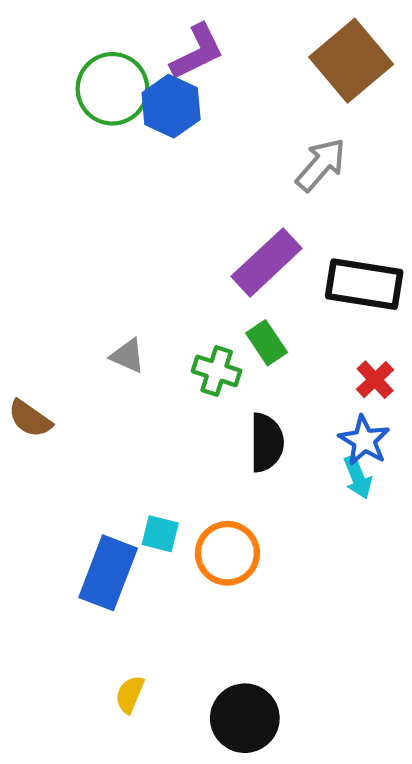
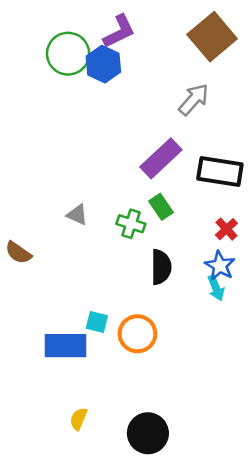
blue rectangle: (108, 573) -> (65, 346), turned 69

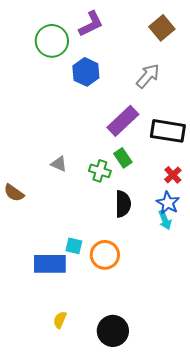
brown square: (212, 37) -> (162, 28), size x0.7
blue hexagon: (103, 64) -> (86, 72), moved

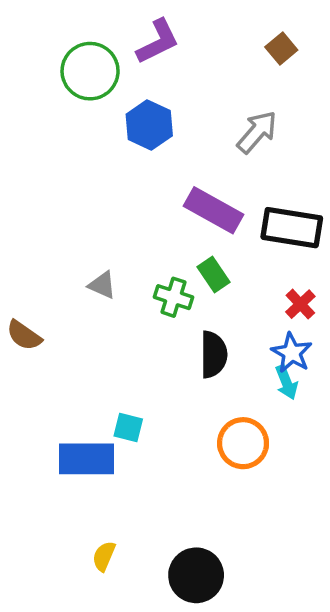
brown square: (162, 28) -> (281, 49), size x0.7
purple rectangle: (123, 121) -> (213, 210), turned 72
orange circle: (105, 255) -> (243, 443), moved

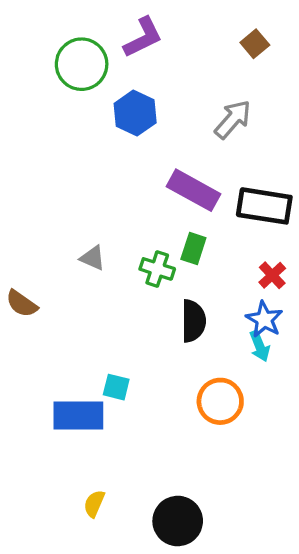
green rectangle: (213, 275) -> (193, 248), turned 52

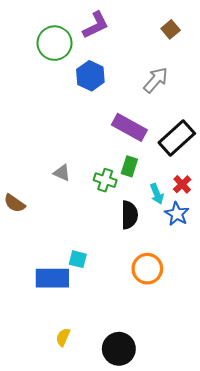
black rectangle: (264, 206) -> (177, 138), turned -51
cyan arrow: (260, 346) -> (157, 194), moved

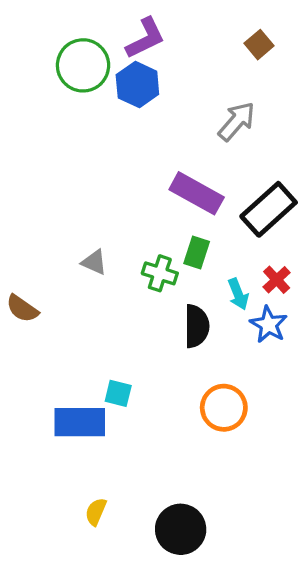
blue hexagon: (90, 76) -> (137, 85), moved

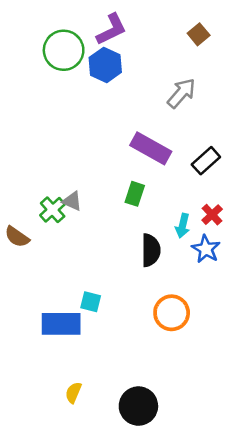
black rectangle: (269, 209) -> (206, 161), size x0.7
green rectangle: (197, 253) -> (135, 194), moved
green cross: (160, 273) -> (53, 210), moved, turned 30
cyan arrow: (238, 294) -> (183, 226), turned 35

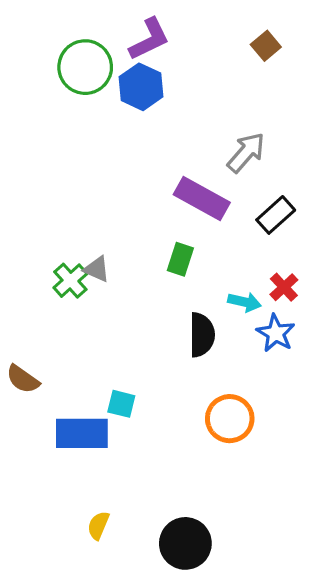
gray arrow: (181, 93) -> (246, 152), moved
cyan arrow: (183, 226) -> (245, 302), turned -90
brown semicircle: (17, 237) -> (23, 379), moved

